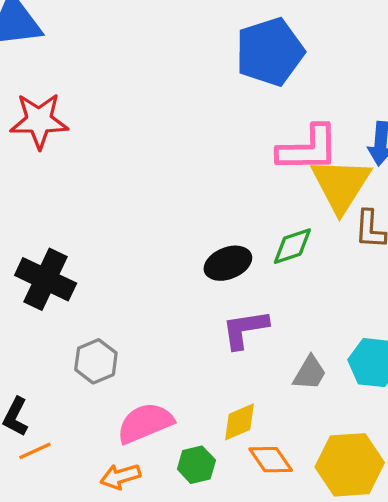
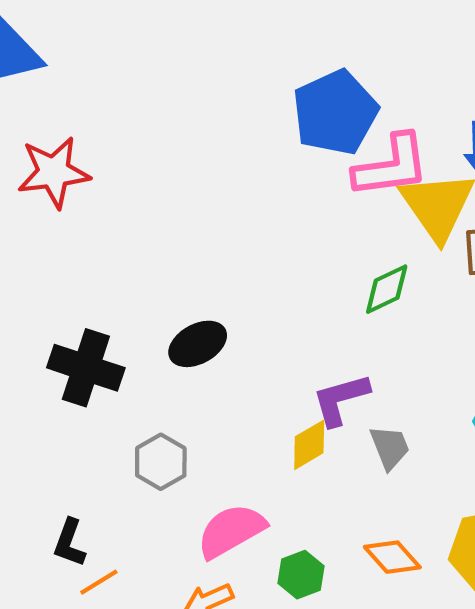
blue pentagon: (270, 52) -> (335, 112), moved
black ellipse: (228, 263) -> (198, 344), moved
gray trapezoid: (310, 373) -> (390, 447), moved, turned -45
yellow diamond: (239, 422) -> (309, 445), moved

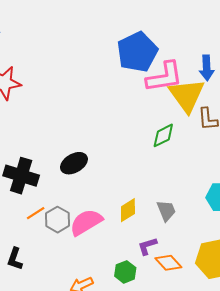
purple L-shape: (341, 399) -> (147, 246), moved, size x0.7
pink semicircle: (231, 531) -> (86, 222), moved
orange line: (99, 582) -> (36, 213), moved

